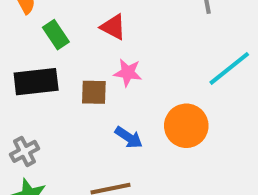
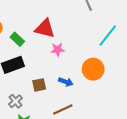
red triangle: (113, 27) -> (45, 29), size x1.5
brown square: (94, 92) -> (39, 85), moved

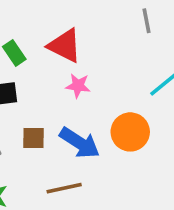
blue arrow: (66, 82) -> (80, 143), size x1.6

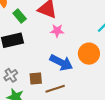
brown square: (34, 138) -> (36, 78), moved

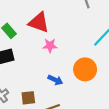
blue arrow: (61, 63) -> (55, 80), size x0.6

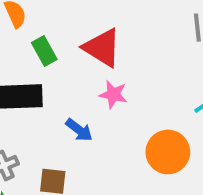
blue arrow: (55, 80) -> (79, 130), moved

